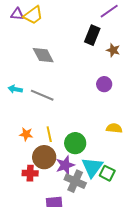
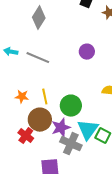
gray diamond: (43, 55) -> (39, 18), turned 60
purple circle: (104, 84) -> (87, 52), moved
red cross: (30, 173) -> (26, 136), turned 35

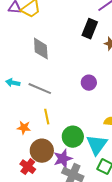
gray diamond: (39, 18) -> (41, 49), turned -35
yellow line: (45, 97) -> (47, 117), moved
cyan triangle: (88, 130) -> (97, 145), moved

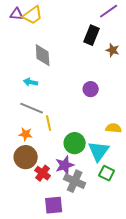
cyan arrow: (13, 83) -> (31, 82), moved
gray line: (40, 89) -> (32, 108), moved
brown circle: (42, 151) -> (26, 157), moved
red cross: (28, 167) -> (43, 173), moved

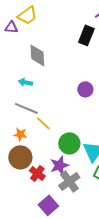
purple triangle: (17, 14) -> (11, 27), moved
yellow line: (49, 123) -> (43, 123), turned -35
gray cross: (75, 181) -> (69, 181), turned 30
purple square: (54, 205) -> (48, 205), turned -36

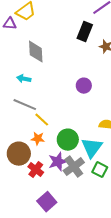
orange star: (20, 134) -> (38, 139), moved
gray cross: (69, 181) -> (74, 167), moved

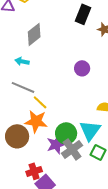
gray diamond: (36, 52) -> (34, 34), turned 55
orange star: (38, 139) -> (36, 121), size x1.6
green circle: (68, 140) -> (66, 133), moved
red cross: (36, 170) -> (34, 171), moved, turned 35

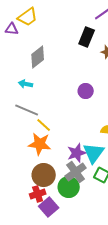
green circle: (66, 133) -> (69, 187), moved
brown circle: (17, 136) -> (44, 175), moved
purple star: (56, 144) -> (77, 153), moved

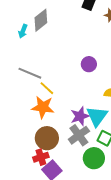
cyan arrow: (26, 84) -> (23, 31), moved, turned -80
purple circle: (86, 91) -> (89, 64), moved
green circle: (69, 187) -> (94, 158), moved

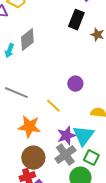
yellow line: (47, 88) -> (53, 106), moved

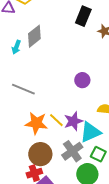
yellow line: (53, 106) -> (56, 120), moved
purple star: (66, 136) -> (73, 121), moved
cyan triangle: (83, 136) -> (90, 132), turned 30

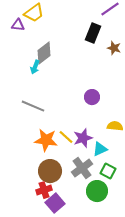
cyan arrow: (16, 47) -> (35, 67), moved
cyan triangle: (90, 132) -> (100, 149), size x0.7

